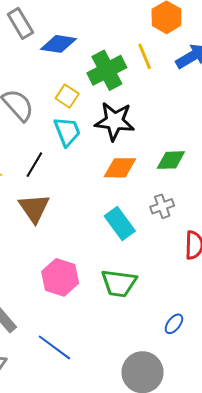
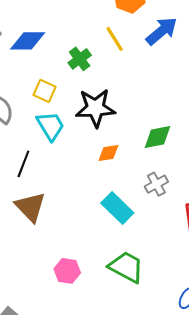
green cross: (107, 70) -> (80, 59), size x0.6
orange diamond: (120, 168) -> (108, 153), size x0.7
pink hexagon: (60, 277) -> (67, 271), size x0.7
green trapezoid: (119, 283) -> (126, 267), turned -150

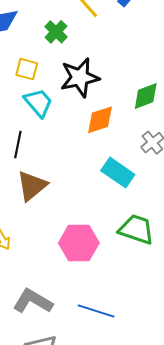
orange diamond: (108, 153) -> (100, 120), size x1.4
brown triangle: (30, 207) -> (32, 186), turned 44
pink hexagon: (67, 271) -> (79, 243), size x1.5

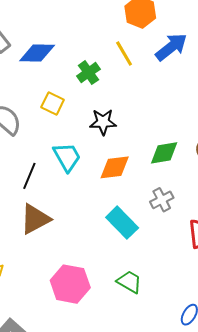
black star: (80, 78) -> (103, 122), size x0.7
cyan trapezoid: (38, 103) -> (67, 157), moved
green trapezoid: (136, 229) -> (129, 282), size x0.7

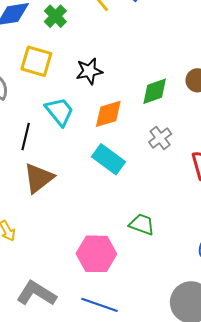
green cross: (88, 73) -> (55, 16), moved
yellow square: (53, 103) -> (36, 61), size x1.4
cyan rectangle: (122, 223) -> (109, 159), moved
pink hexagon: (70, 284) -> (96, 254), moved

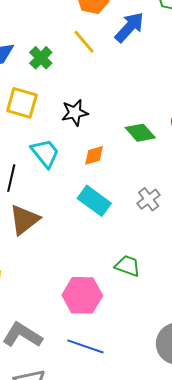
green diamond: (155, 91) -> (140, 133), turned 68
orange diamond: (108, 114) -> (94, 155), size x0.7
gray cross: (160, 138) -> (149, 199), moved

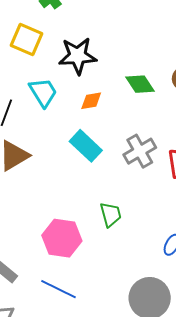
black star: (75, 113) -> (78, 56), size x1.4
gray cross: (149, 199) -> (140, 151), size x1.4
green trapezoid: (128, 266) -> (111, 214), turned 48

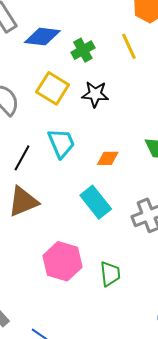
black star: (78, 56) -> (95, 94), moved, size x0.7
pink hexagon: (62, 238) -> (62, 261), moved

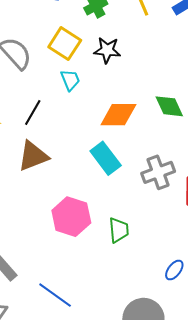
cyan trapezoid: (61, 143) -> (70, 80), moved, size x0.7
orange diamond: (108, 158) -> (118, 115), size x1.6

